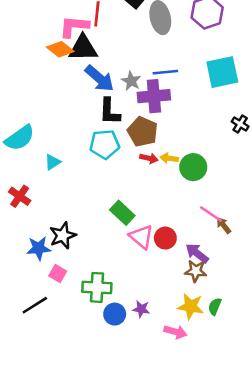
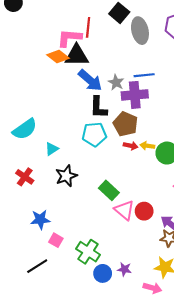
black star: (63, 236) -> (66, 176), moved
green cross: (97, 287) -> (88, 252), turned 30

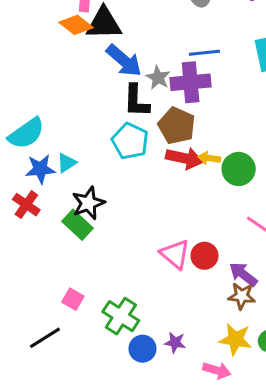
gray star: (116, 82) -> (158, 78), moved
cyan pentagon: (94, 134) -> (130, 141), turned 30
red arrow: (131, 146) -> (184, 158), size x1.6
green rectangle: (109, 190) -> (77, 225), moved
blue star: (40, 219) -> (40, 169), moved

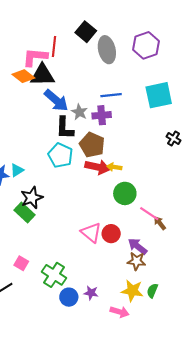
purple cross: (191, 82) -> (102, 115), size x0.7
green circle: (239, 169) -> (125, 193), moved

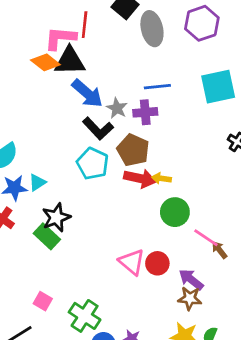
black L-shape: (65, 128) -> (98, 128), turned -45

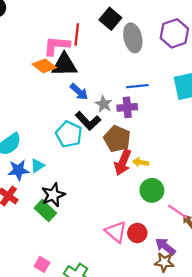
blue arrow: (87, 93) -> (79, 92), size x0.7
cyan pentagon: (93, 164) -> (69, 134), moved
red arrow: (140, 178) -> (123, 162), turned 100

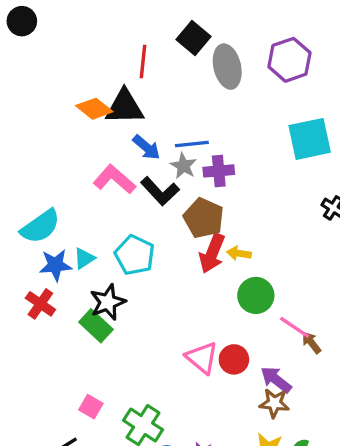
pink L-shape: (57, 46) -> (114, 179), moved, turned 36
blue line: (137, 86) -> (192, 144), moved
cyan pentagon: (69, 134) -> (135, 255), moved

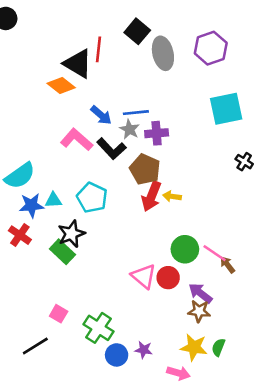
black triangle: (125, 107) -> (78, 64), moved, turned 32
cyan triangle: (84, 258) -> (53, 200), turned 30
green circle: (256, 295) -> (185, 249), moved

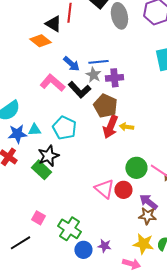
black triangle: (78, 64) -> (53, 24), size x0.7

